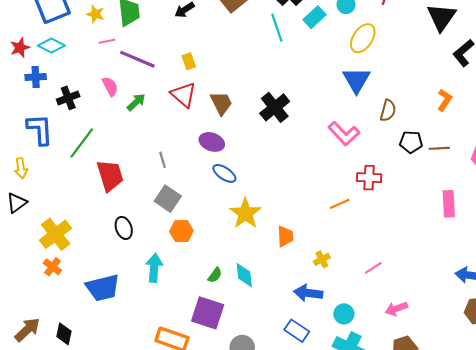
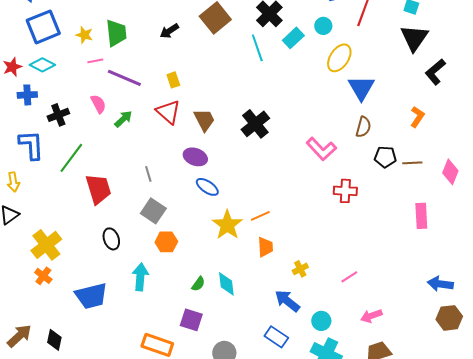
blue triangle: (356, 80) -> (361, 88), moved
orange line: (340, 204) -> (260, 216), moved
blue arrow: (308, 293) -> (287, 301), turned 32
purple square: (208, 313) -> (191, 320), size x0.7

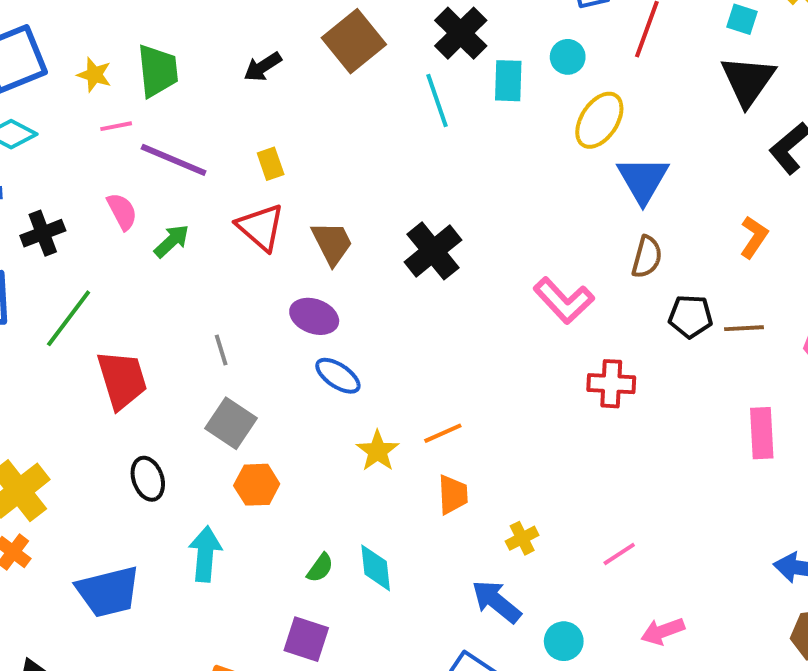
cyan rectangle: (293, 38) -> (508, 81), turned -45
yellow star: (227, 225) -> (378, 451), size x0.7

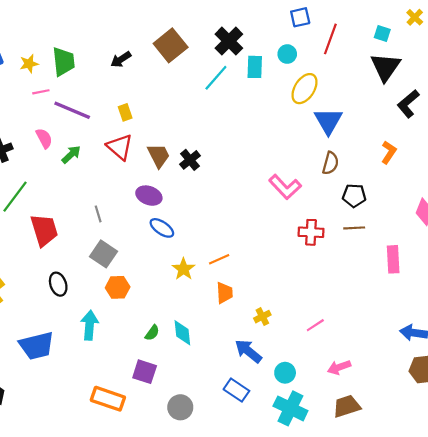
yellow star: (94, 75) -> (29, 64), turned -30
cyan line: (437, 100) -> (216, 78), turned 60
black cross: (433, 251) -> (190, 160), moved, size x0.7
brown line: (744, 328) -> (354, 228), moved

